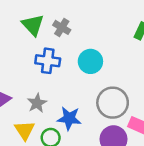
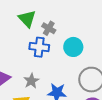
gray cross: (62, 27) -> (49, 28), moved

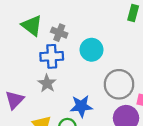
gray star: (31, 81) -> (47, 83), moved

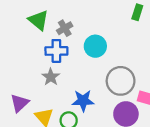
gray cross: (59, 33) -> (65, 28), turned 35
purple triangle: (15, 100) -> (20, 103), moved

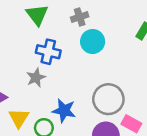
gray cross: (65, 28) -> (80, 17), moved
cyan circle: (95, 46) -> (93, 42), moved

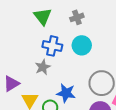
cyan circle: (93, 42) -> (82, 45), moved

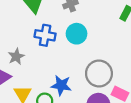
gray star: (43, 67) -> (16, 57), moved

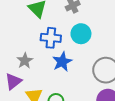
blue star: (61, 85) -> (62, 62), moved, turned -30

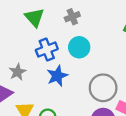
blue cross: (51, 38) -> (47, 49), turned -30

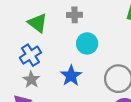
gray cross: (72, 17) -> (75, 15), turned 32
blue cross: (47, 49) -> (30, 55), moved

